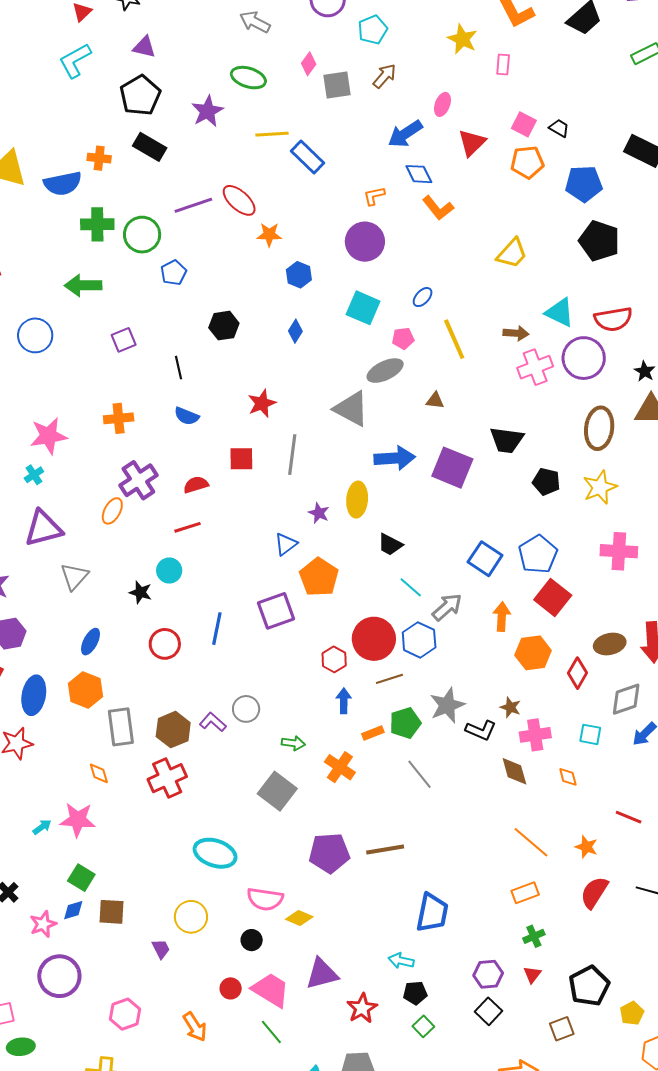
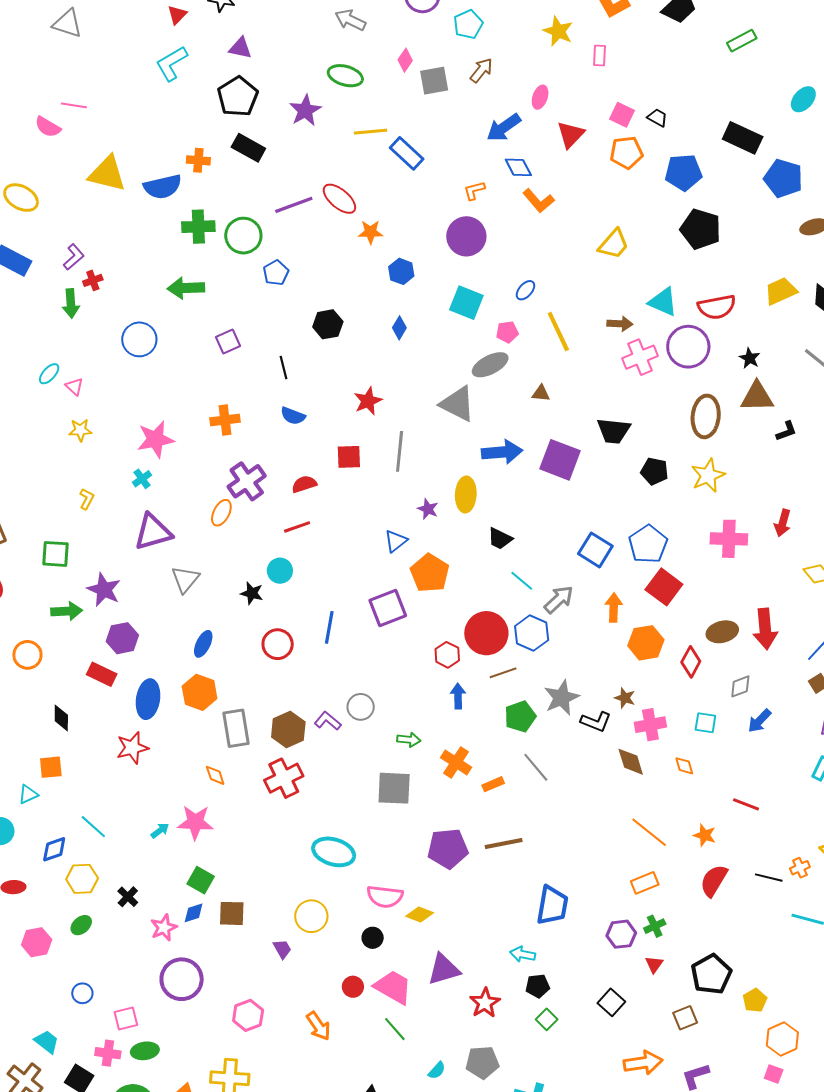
gray diamond: (626, 699) -> (740, 686), size x0.7
orange rectangle: (373, 733) -> (493, 784), moved
gray square: (277, 791) -> (394, 788), turned -33
purple hexagon: (488, 974) -> (621, 934), moved

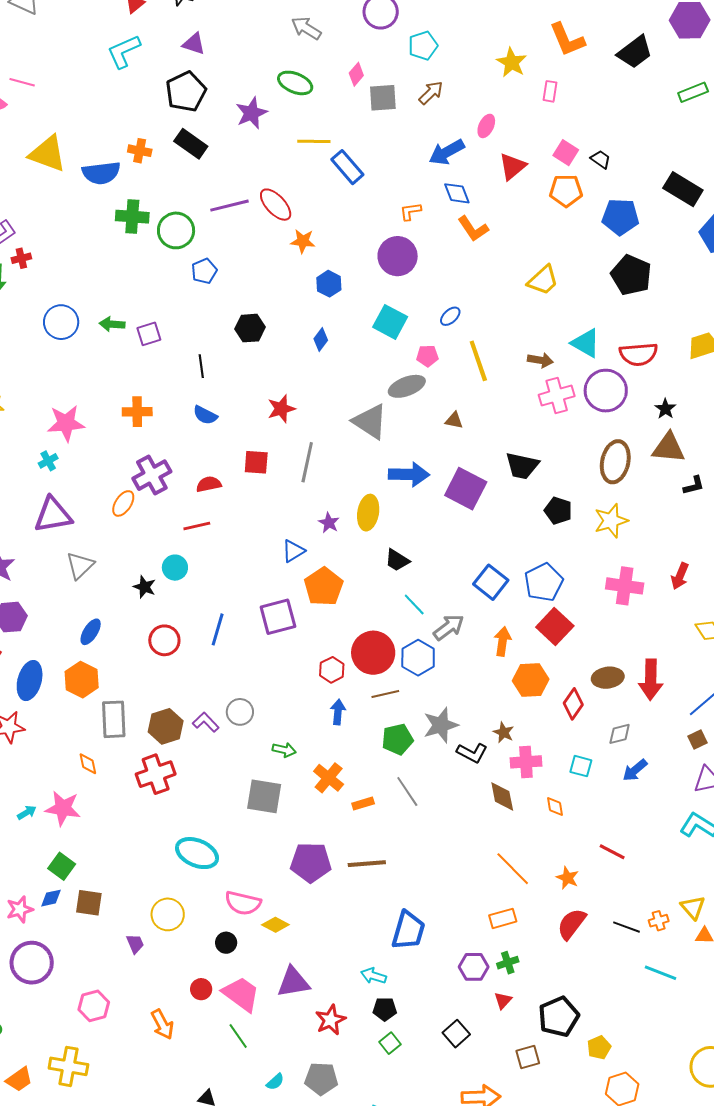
green arrow: (186, 288) -> (112, 324), moved, size x0.7

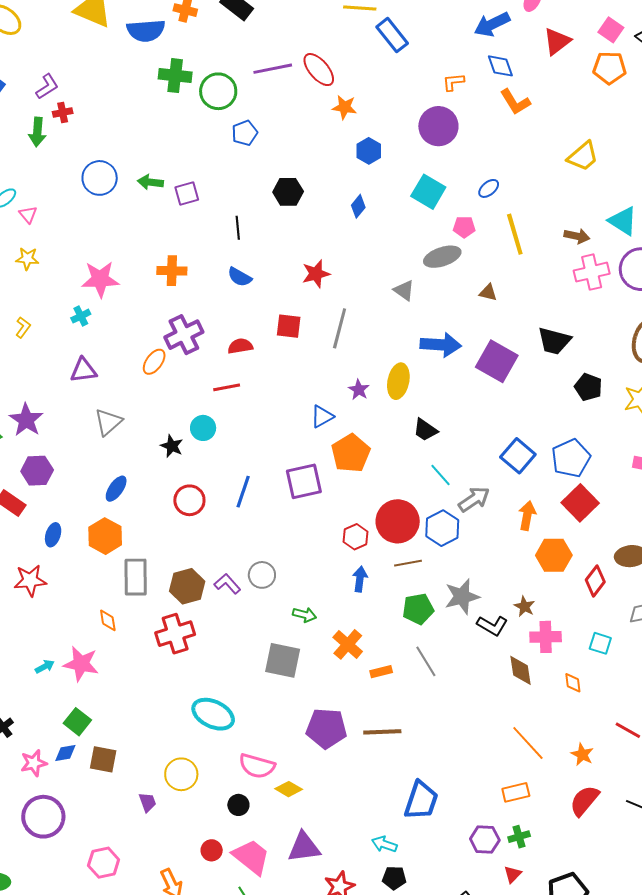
gray triangle: (370, 422) -> (404, 290), size x0.6
purple triangle: (53, 515) -> (83, 370), size x0.7
blue ellipse: (30, 681) -> (53, 535), size x0.6

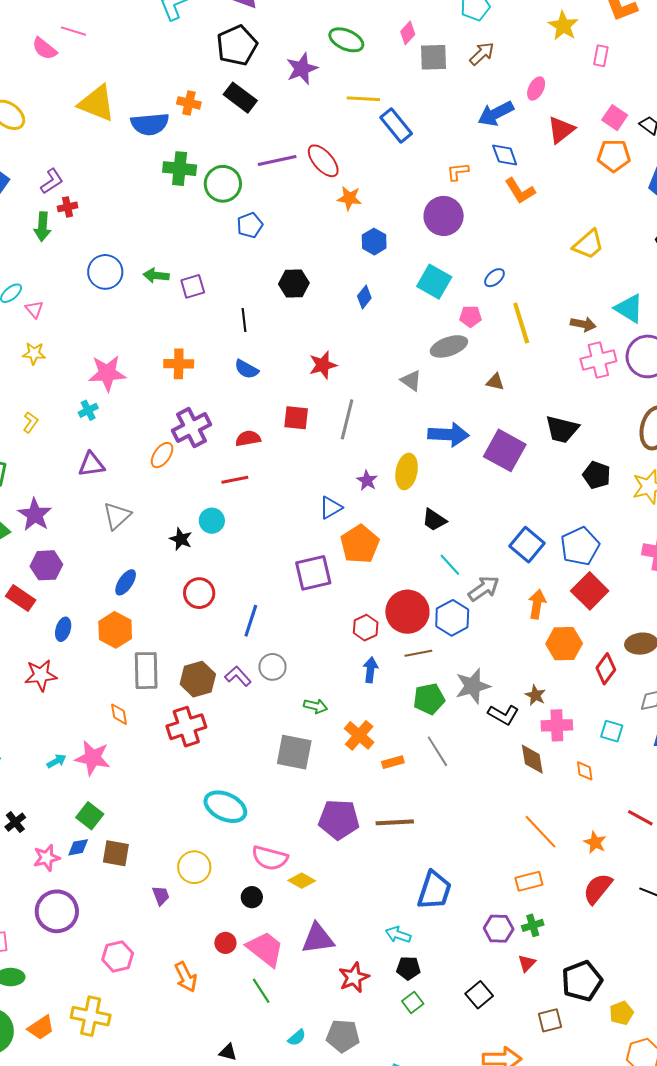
blue line: (243, 492) -> (251, 621), moved

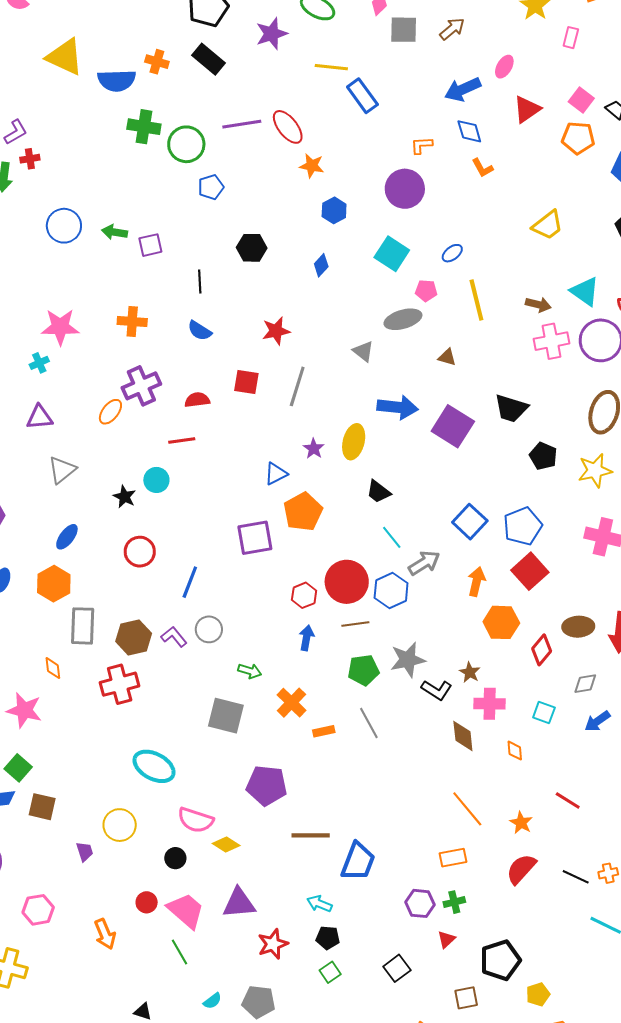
orange L-shape: (520, 191) -> (482, 168), size x0.7
brown line: (395, 822) -> (311, 835), moved

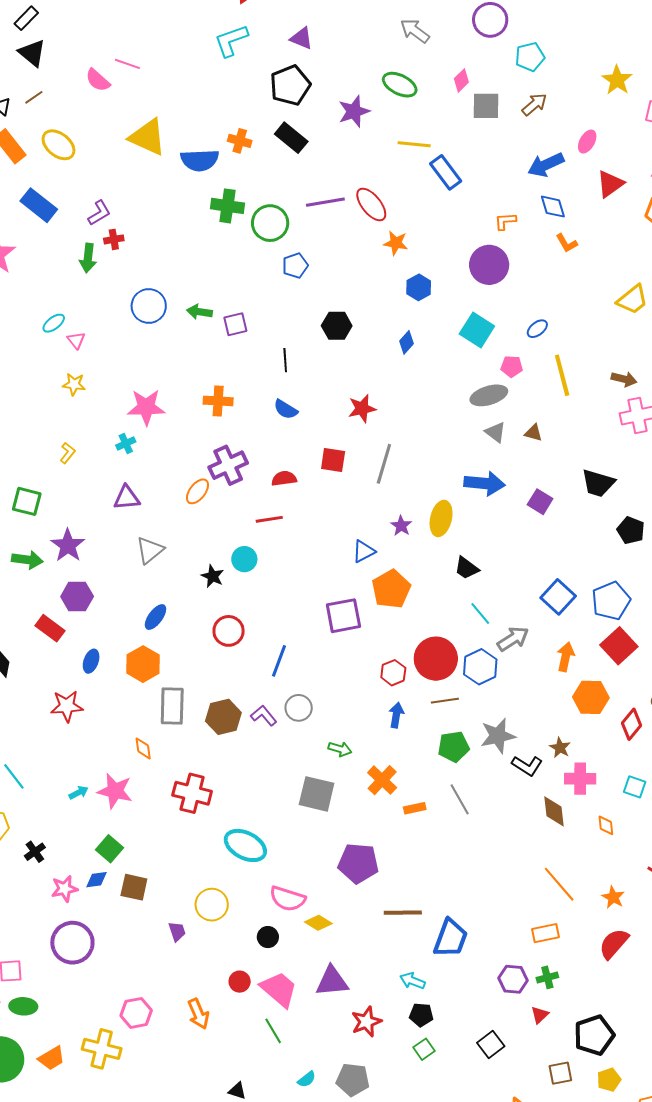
gray triangle: (363, 351) -> (495, 432), moved
purple square: (453, 426) -> (540, 502), size x0.6
red cross: (120, 684) -> (192, 793), moved, turned 30
pink hexagon: (38, 910) -> (136, 1013), moved
yellow pentagon: (538, 994) -> (609, 1080), moved

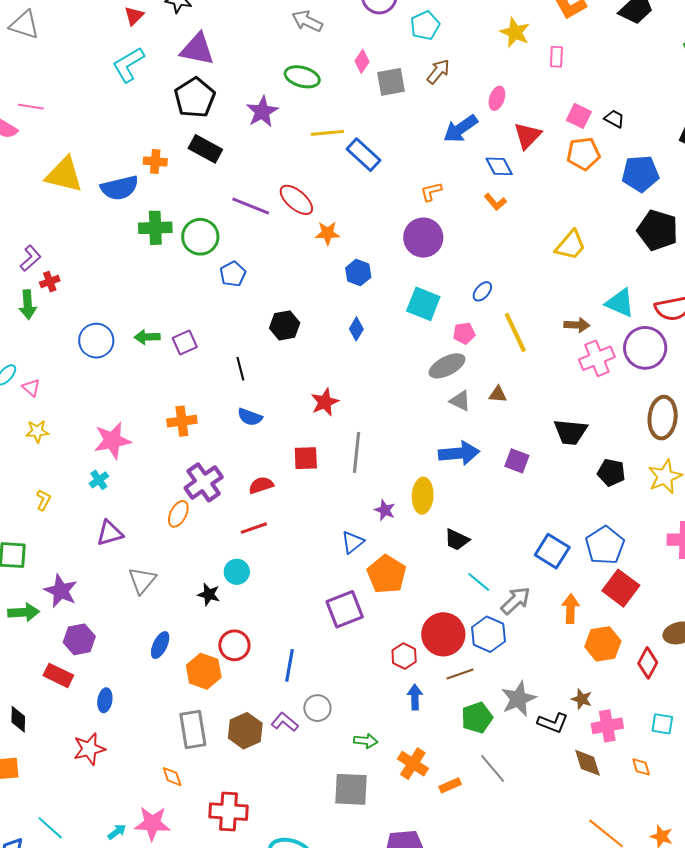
purple triangle: (302, 38) -> (197, 49), size x1.5
purple line: (325, 202) -> (251, 206), turned 42
blue diamond: (553, 207) -> (499, 166), moved
orange hexagon: (143, 664) -> (204, 671), moved

